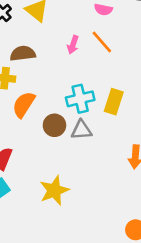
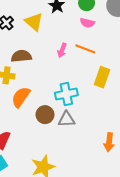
orange line: (102, 42) -> (85, 49), turned -30
yellow rectangle: (114, 102) -> (102, 77), moved

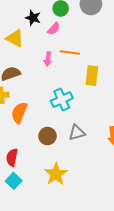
pink semicircle: (87, 23) -> (54, 29), moved, turned -48
brown circle: (45, 115) -> (47, 136), moved
gray triangle: (67, 119) -> (77, 133), moved

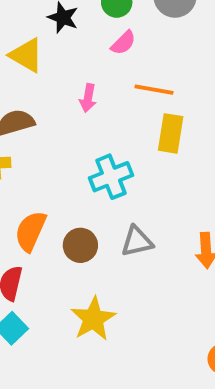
pink semicircle: (54, 29) -> (123, 43), moved
orange line: (70, 53) -> (154, 90), moved
orange semicircle: (19, 113) -> (31, 231), moved

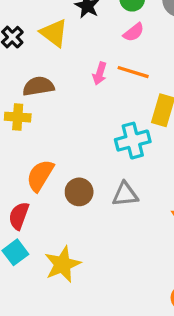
orange line: (154, 90) -> (133, 72), moved
cyan cross: (111, 177) -> (133, 141), moved
yellow star: (93, 319) -> (63, 264), moved

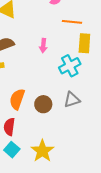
orange line: (133, 72) -> (72, 22), moved
pink arrow: (100, 74) -> (43, 46), moved

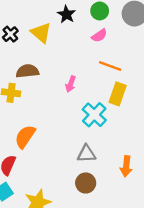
cyan cross: (70, 66) -> (94, 115), turned -35
brown circle: (43, 104) -> (86, 183), moved

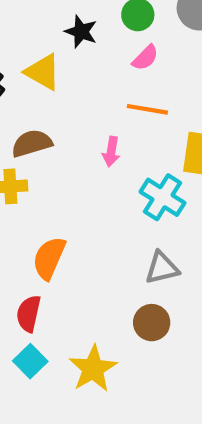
orange line: (110, 66) -> (147, 109), moved
brown circle: (86, 183) -> (152, 323), moved

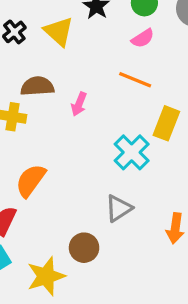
pink arrow: (111, 152) -> (79, 104), moved
gray triangle: (162, 268) -> (119, 208), turned -32
brown circle: (152, 323) -> (84, 248), moved

